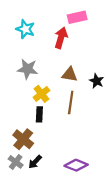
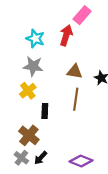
pink rectangle: (77, 17) -> (82, 15), turned -36
cyan star: (25, 29) -> (35, 39), moved
yellow cross: (42, 94) -> (28, 91), moved

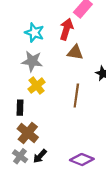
brown triangle: (75, 72) -> (75, 52), moved
yellow cross: (28, 91) -> (37, 86), moved
black rectangle: (45, 111) -> (20, 108), moved

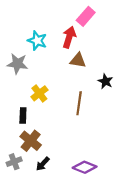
gray star: (32, 61) -> (17, 64), moved
gray cross: (20, 156) -> (14, 162), moved, turned 32

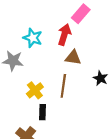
brown line: (79, 103) -> (63, 86), moved
black rectangle: (23, 115) -> (43, 112), moved

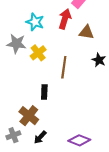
brown triangle: (73, 58) -> (86, 32), moved
yellow cross: (35, 90) -> (38, 53), moved

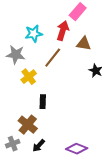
cyan star: (35, 22) -> (34, 34), turned -30
yellow cross: (38, 53) -> (29, 77), moved
brown line: (64, 67) -> (53, 58), moved, turned 30

